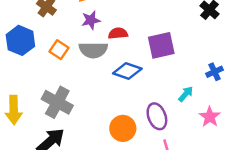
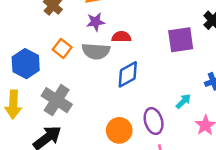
blue hexagon: (20, 40) -> (26, 64), moved
purple square: (161, 45) -> (181, 40), moved
blue diamond: (127, 71) -> (128, 74), turned -52

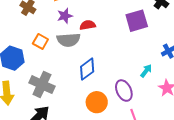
blue diamond: (128, 74) -> (87, 69), moved

